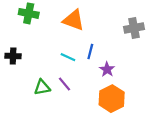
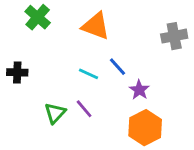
green cross: (29, 13) -> (38, 17), turned 30
blue line: (90, 52) -> (118, 67), turned -56
green triangle: (42, 87) -> (55, 113), turned -36

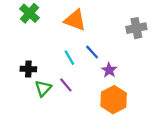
black cross: (17, 72) -> (28, 69), moved
cyan line: (88, 74) -> (69, 58), turned 35

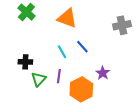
purple star: (109, 70) -> (103, 73), moved
purple line: (66, 85) -> (59, 76), turned 48
orange hexagon: (114, 100) -> (81, 89), moved

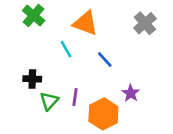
gray cross: (122, 25) -> (145, 23), moved, turned -30
cyan line: (62, 52) -> (66, 49), moved

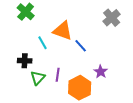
orange triangle: (85, 23) -> (63, 31), moved
cyan line: (66, 49) -> (43, 43), moved

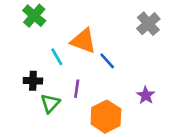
purple star: (101, 72) -> (146, 95), moved
purple line: (58, 75) -> (77, 89), moved

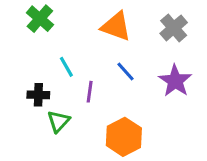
orange triangle: (83, 41) -> (116, 26), moved
purple line: (77, 89) -> (90, 92), moved
purple star: (146, 95) -> (175, 81), moved, size x1.5

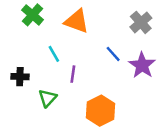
orange triangle: (116, 26) -> (77, 21), moved
blue line: (125, 72) -> (113, 54), moved
black cross: (38, 95) -> (20, 77), moved

